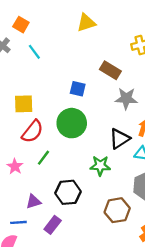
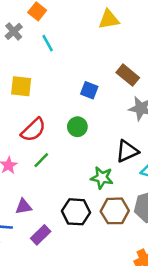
yellow square: (24, 104) -> (21, 86), moved
green circle: (72, 123) -> (77, 127), size x0.6
black hexagon: (68, 192) -> (76, 212), moved
brown hexagon: (117, 210) -> (115, 211), moved

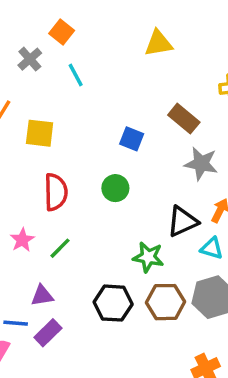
red semicircle: (33, 130) -> (56, 192), turned -48
green line: (41, 160) -> (60, 248), moved
purple rectangle: (41, 235) -> (48, 333), moved

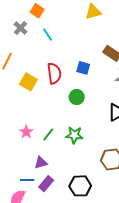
yellow square: (40, 133) -> (28, 82), moved, turned 30
red semicircle: (56, 192) -> (54, 73), moved
green star: (148, 257) -> (74, 135), moved
black hexagon: (113, 303) -> (80, 186), moved

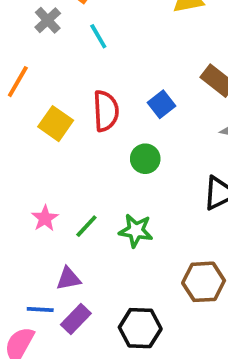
blue square: (83, 68) -> (161, 104), turned 32

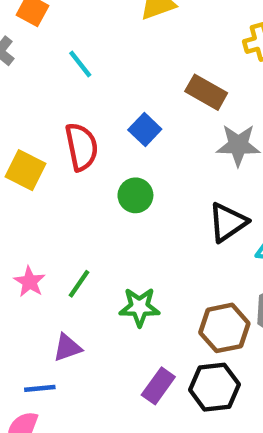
cyan line: (98, 36) -> (80, 64), moved
green star: (136, 231) -> (139, 307), moved
purple rectangle: (76, 319) -> (158, 386), moved
black hexagon: (140, 328) -> (214, 387), moved

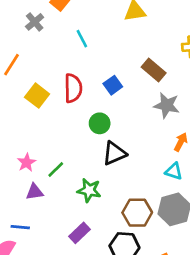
black triangle: (228, 222) -> (114, 153), moved
purple triangle: (67, 348) -> (35, 192), moved
purple rectangle: (158, 386) -> (80, 233), moved

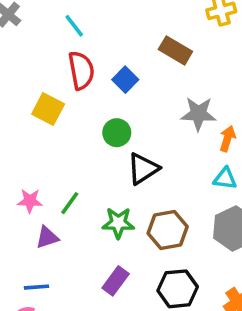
red semicircle: (73, 88) -> (81, 70), moved
yellow square: (37, 96) -> (48, 109), moved
gray star: (167, 105) -> (198, 114), moved
pink star: (26, 163) -> (30, 201), turned -30
brown hexagon: (137, 213) -> (168, 230), moved

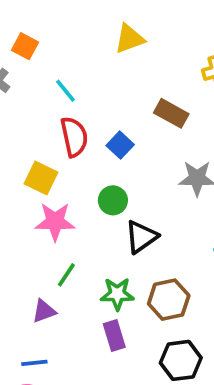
pink star: (30, 201) -> (55, 222), moved, size x1.5
purple rectangle: (116, 281) -> (114, 336), moved, turned -52

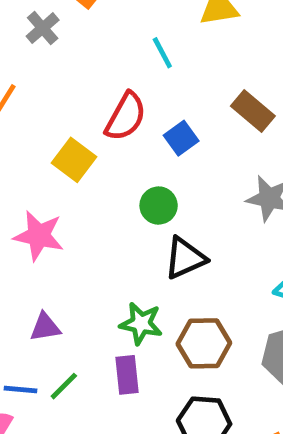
cyan line: (65, 91) -> (162, 53), moved
red semicircle: (74, 137) -> (126, 117), turned 30
pink star: (55, 222) -> (39, 236), moved
green line: (66, 275) -> (64, 386), moved

